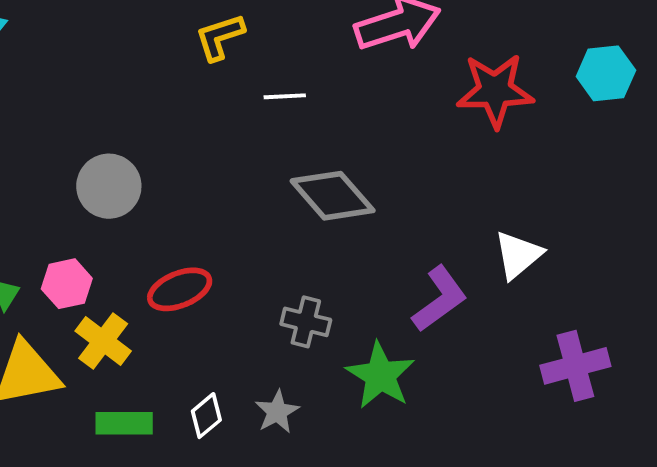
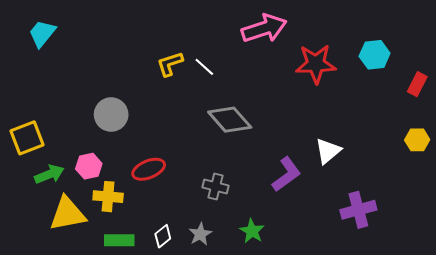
yellow L-shape: (220, 37) -> (170, 64), moved
white line: (285, 96) -> (204, 67), turned 45
yellow cross: (103, 341) -> (108, 197), turned -32
green star: (380, 375) -> (252, 231), moved, size x0.7

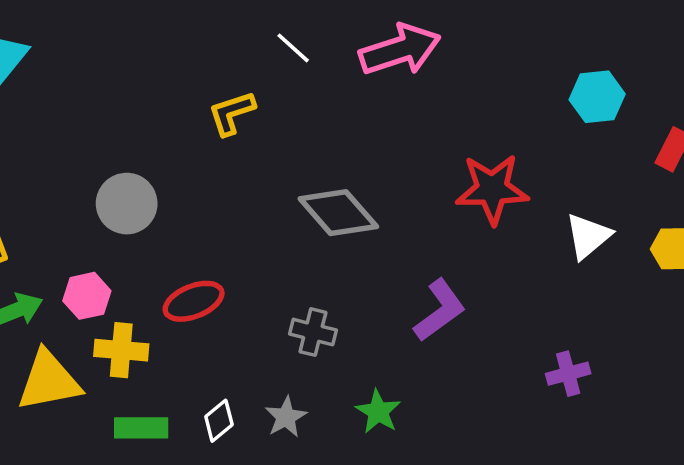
red star: (316, 64) -> (492, 189), moved
white line: (204, 67) -> (293, 48), moved
white triangle: (328, 151) -> (588, 236), moved
purple cross: (358, 210) -> (568, 374), size x0.7

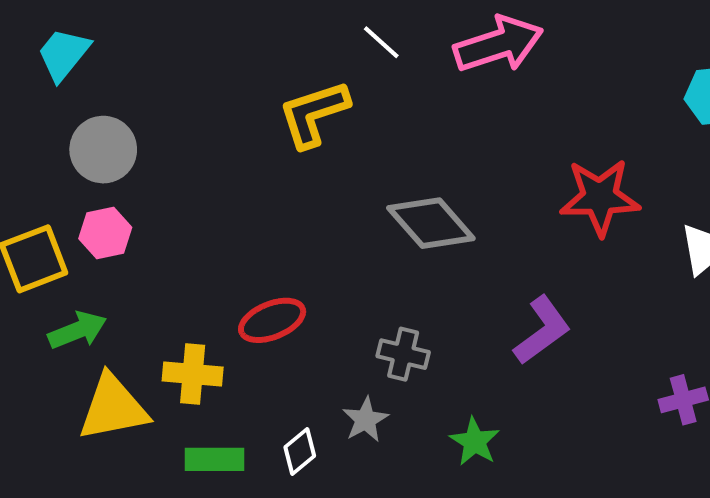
yellow L-shape: (232, 113) -> (314, 114), size x1.4
gray circle: (127, 204) -> (103, 150), moved
pink hexagon: (87, 296) -> (105, 233), moved
gray star: (286, 417) -> (365, 420), moved

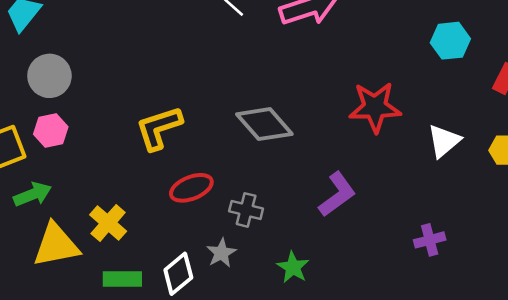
yellow L-shape: (314, 114) -> (159, 128), moved
red ellipse: (272, 320) -> (191, 188), moved
yellow cross: (193, 374) -> (108, 223), turned 36
white diamond: (300, 451) -> (178, 274), size x1.4

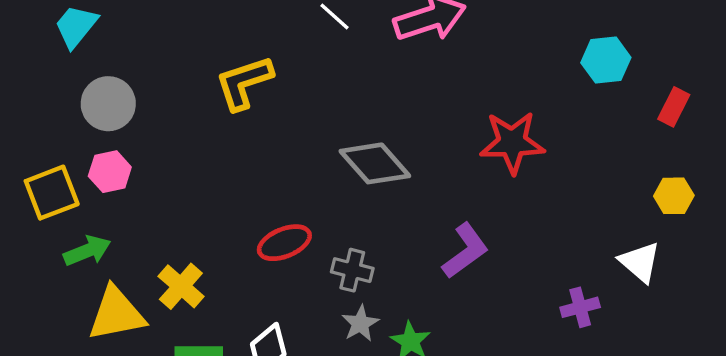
yellow L-shape: (159, 128) -> (244, 83), moved
white triangle: (444, 141) -> (640, 262), moved, turned -39
gray star: (221, 253) -> (360, 323), moved

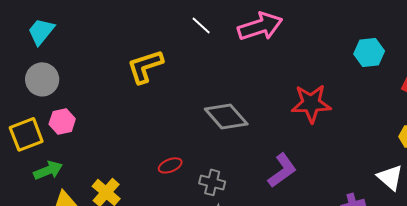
gray circle: (108, 104) -> (42, 79), moved
red ellipse: (284, 243) -> (170, 165), size x0.7

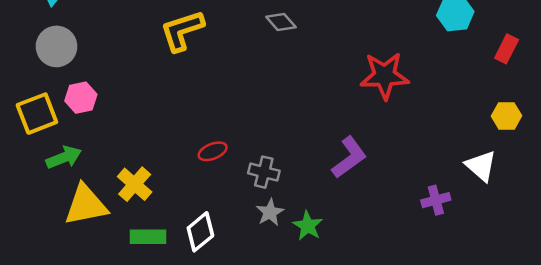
gray diamond: (226, 116) -> (281, 22), moved, size x0.6

